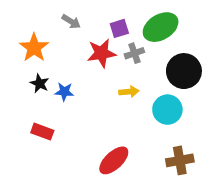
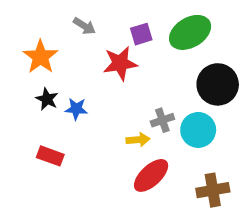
gray cross: (134, 53) -> (162, 120), moved
yellow arrow: (129, 92) -> (138, 140), moved
red ellipse: (114, 160) -> (151, 175), moved

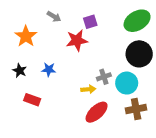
green ellipse: (190, 32) -> (137, 21), moved
black star: (47, 99) -> (20, 71), moved
brown cross: (213, 190) -> (136, 109), moved

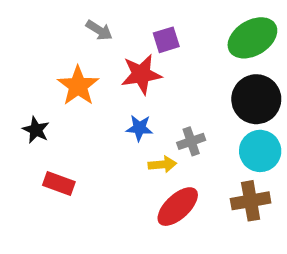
orange star: (26, 36) -> (78, 86), moved
blue star: (49, 70) -> (139, 128), moved
cyan circle: (127, 83) -> (260, 151), moved

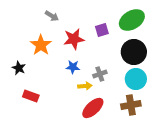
purple square: (166, 40) -> (102, 30), moved

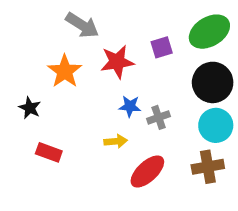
gray arrow: (52, 16) -> (82, 25), size x1.5
blue star: (73, 67) -> (130, 106), moved
yellow arrow: (85, 86) -> (116, 141), moved

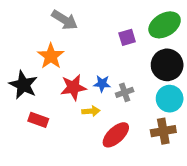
red star: (117, 62) -> (73, 87), moved
black star: (30, 108) -> (23, 85), size x1.6

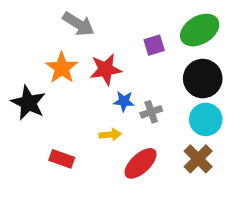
red star: (73, 87) -> (106, 69), moved
red rectangle: (38, 120) -> (62, 159), moved
brown cross: (163, 131) -> (198, 159), turned -35

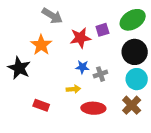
red star: (106, 69) -> (80, 38), moved
red ellipse: (141, 163) -> (93, 108), turned 45

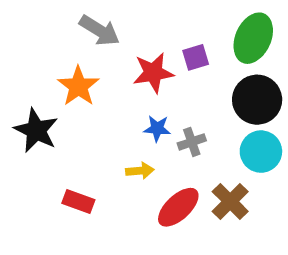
green ellipse: (133, 20) -> (253, 38), turned -35
brown cross: (132, 105) -> (230, 201), moved
red ellipse: (93, 108) -> (178, 207), turned -45

